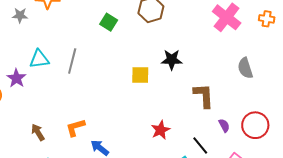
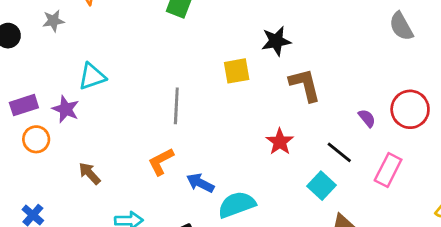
gray line: (72, 61) -> (176, 106), moved
gray semicircle: (245, 68) -> (401, 26), moved
brown L-shape: (204, 96) -> (305, 85), moved
brown arrow: (38, 132) -> (90, 173), moved

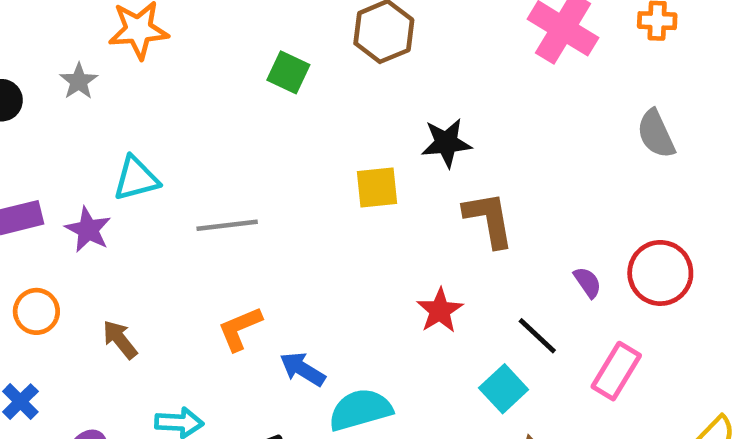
gray star: (53, 21) -> (79, 81), turned -30
gray line: (176, 106) -> (227, 225), moved, turned 76
orange circle: (36, 139) -> (36, 311), moved

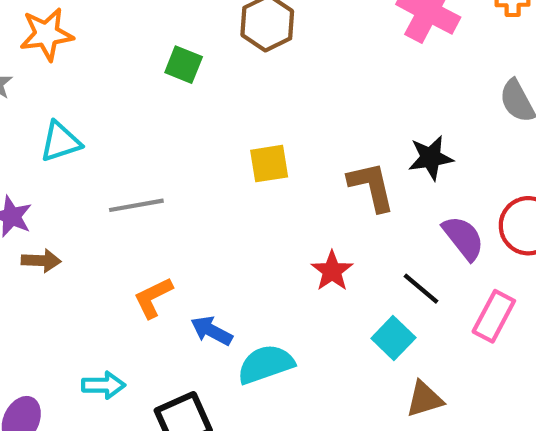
black star: (446, 143) -> (431, 158), moved
cyan triangle: (136, 179) -> (60, 142), moved
purple semicircle: (588, 282) -> (463, 238), size x1.6
brown arrow: (120, 339) -> (41, 261), moved, turned 135

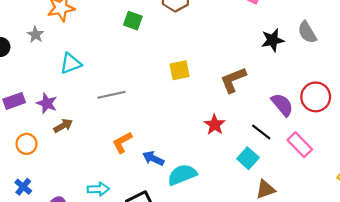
black star: (431, 158) -> (273, 40), moved
brown L-shape: (371, 186) -> (233, 80), turned -96
brown arrow: (41, 261) -> (63, 126), turned -30
pink rectangle: (494, 316) -> (300, 145), turned -70

